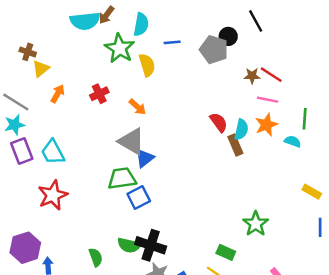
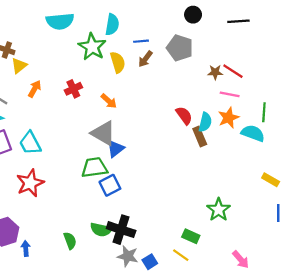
brown arrow: (106, 15) -> (145, 59), moved
black line: (256, 21) -> (238, 21), moved, turned -65
black circle: (228, 36) -> (193, 15), moved
cyan semicircle: (293, 141) -> (253, 133), size x1.5

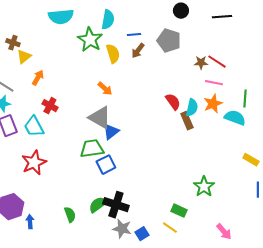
red cross: (73, 89) -> (50, 106), moved, turned -35
green semicircle: (101, 230) -> (98, 205), turned 132

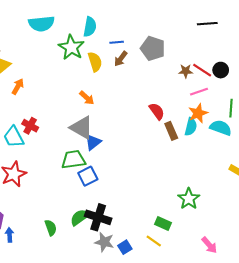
black circle: (181, 11) -> (221, 70), moved
pink line: (214, 83) -> (199, 92), turned -30
red cross: (50, 106) -> (30, 126), moved
cyan semicircle: (192, 108) -> (191, 127), moved

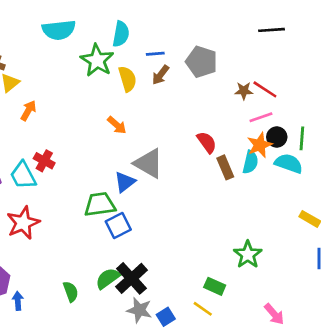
black circle: (221, 70) -> (277, 137), moved
gray triangle: (82, 128) -> (149, 163), moved
black cross: (98, 217) -> (131, 278), turned 30

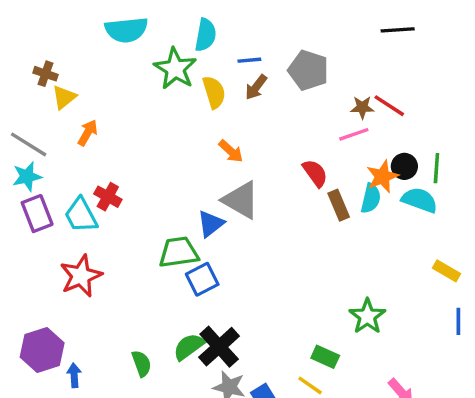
pink line: (261, 117) -> (354, 134), moved
orange arrow: (117, 125) -> (231, 151), moved

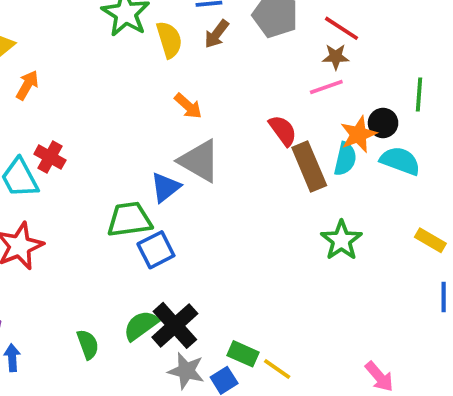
red line: (389, 106) -> (341, 28), moved
green line: (436, 168) -> (419, 95), moved
brown rectangle: (339, 205) -> (309, 166), size x1.4
green star: (367, 316) -> (341, 240), moved
green rectangle: (325, 357) -> (243, 354), moved

